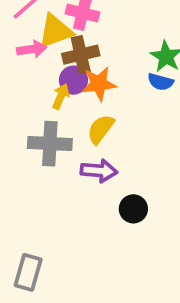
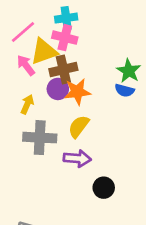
pink arrow: (32, 49) -> (26, 65), turned -120
yellow arrow: (61, 96) -> (27, 104), moved

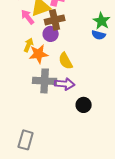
orange star: (77, 92) -> (39, 54), moved
yellow semicircle: (79, 126) -> (66, 61), turned -66
gray cross: (40, 138) -> (45, 81), moved

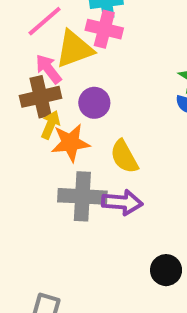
brown cross: (55, 20) -> (41, 97), moved
black circle: (84, 105) -> (166, 270), moved

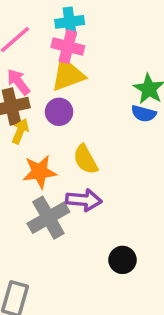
yellow triangle: (74, 49) -> (68, 75), moved
orange star: (70, 143) -> (40, 172), moved
gray cross: (82, 196) -> (48, 218), moved, turned -33

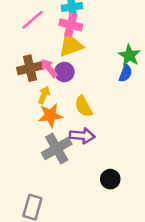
pink arrow: (18, 82) -> (49, 68), moved
blue semicircle: (144, 114) -> (126, 73), turned -84
yellow arrow: (20, 131) -> (44, 95), moved

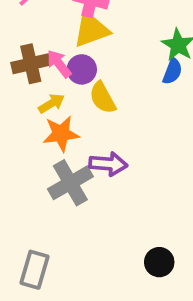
yellow arrow: (44, 95) -> (52, 103), turned 36
yellow semicircle: (83, 106) -> (103, 98), moved
black circle: (110, 179) -> (159, 262), moved

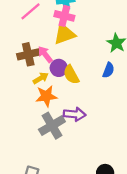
purple circle: (82, 69) -> (59, 68), moved
blue semicircle: (172, 71) -> (108, 70), moved

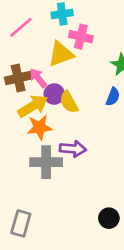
pink cross: (64, 16) -> (81, 37), moved
yellow arrow: (41, 78) -> (33, 106), size x1.6
gray cross: (52, 126) -> (46, 162), turned 30

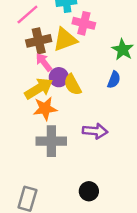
brown cross: (18, 78) -> (39, 41), moved
purple arrow: (73, 149) -> (95, 131), moved
black circle: (109, 218) -> (89, 191), moved

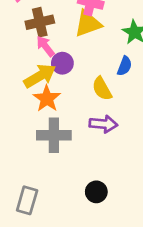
yellow triangle: (65, 40) -> (88, 24), moved
yellow semicircle: (73, 85) -> (102, 89), moved
orange star: (45, 109) -> (47, 99), turned -30

